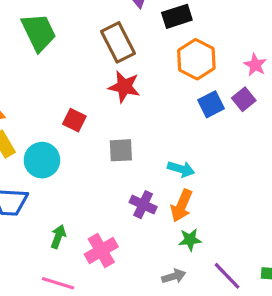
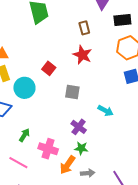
brown rectangle: (118, 42) -> (84, 28), size x0.6
orange arrow: (181, 206) -> (67, 165), moved
green star: (190, 240) -> (81, 148), moved
pink cross: (101, 251) -> (48, 149), turned 36

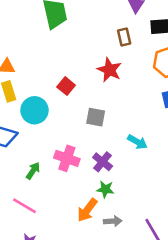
brown rectangle: (84, 28) -> (124, 37), moved
pink cross: (48, 149) -> (67, 158), moved

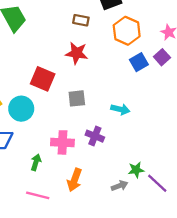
brown rectangle: (124, 37) -> (81, 20), turned -49
red square: (66, 86) -> (43, 79), size x1.5
green star: (105, 189) -> (136, 170), moved
orange arrow: (87, 210) -> (74, 180), moved

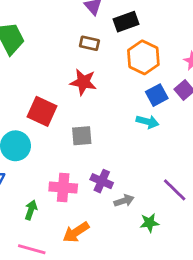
cyan arrow: (120, 109) -> (147, 122), moved
orange arrow: (74, 180) -> (76, 232), turned 35
purple line: (157, 183) -> (175, 190), moved
gray arrow: (120, 186) -> (124, 201), moved

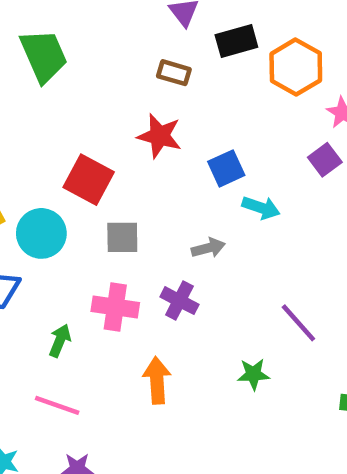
orange hexagon: (143, 57) -> (296, 67), moved
blue square: (157, 95) -> (226, 168), moved
gray square: (82, 136) -> (122, 237), moved
gray arrow: (124, 201) -> (208, 248), moved
orange arrow: (76, 232) -> (157, 380), moved, turned 116

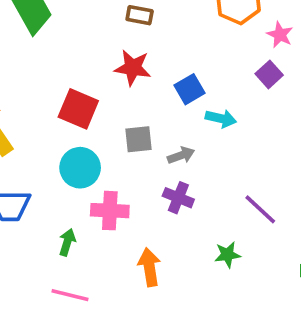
cyan circle: (41, 233) -> (80, 168), moved
gray square: (122, 237) -> (138, 139), moved
purple cross: (179, 301) -> (178, 198), moved

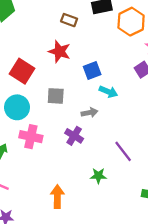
gray arrow: (181, 155) -> (89, 113), moved
orange arrow: (149, 267) -> (57, 196), moved

